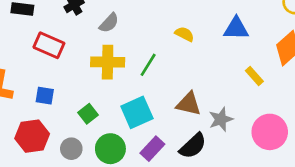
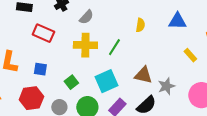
yellow semicircle: (184, 34) -> (140, 25), turned 72

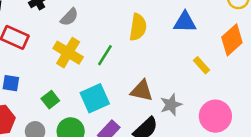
yellow semicircle: (140, 25) -> (138, 27), size x1.5
yellow cross: (85, 45) -> (68, 53), turned 30

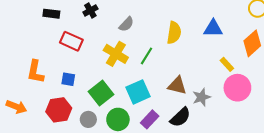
gray semicircle: (69, 17) -> (126, 24), moved
green square: (50, 100) -> (101, 93), size x1.6
pink circle: (215, 116) -> (237, 88), moved

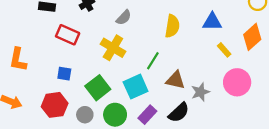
green line: (146, 56) -> (153, 61), moved
yellow rectangle: (227, 64) -> (224, 50), moved
orange L-shape: (35, 72) -> (18, 60), moved

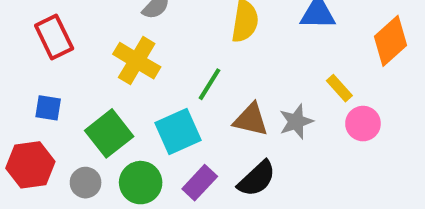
red rectangle: (68, 35) -> (54, 37), turned 40
yellow rectangle: (224, 50) -> (339, 88), moved
pink circle: (237, 82) -> (363, 124), size x0.7
gray star: (200, 92) -> (296, 122), moved

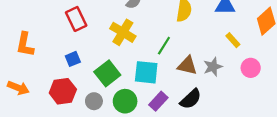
yellow rectangle: (339, 88) -> (233, 40), moved
blue square: (48, 108) -> (73, 59), turned -32
cyan square: (178, 131) -> (146, 72), turned 30

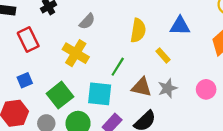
yellow rectangle: (233, 40) -> (163, 55), moved

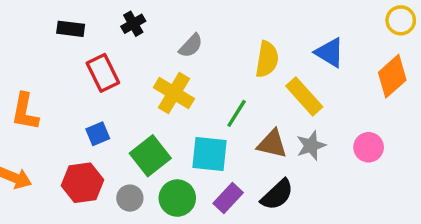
blue triangle: (180, 26) -> (330, 52), turned 30
yellow rectangle: (163, 55) -> (304, 96), size x1.6

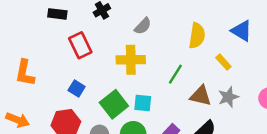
yellow cross: (174, 93) -> (131, 60), turned -32
yellow rectangle: (304, 96) -> (223, 62), size x0.6
blue square: (98, 134) -> (77, 89), turned -35
cyan square: (209, 154) -> (143, 103), moved, size x0.7

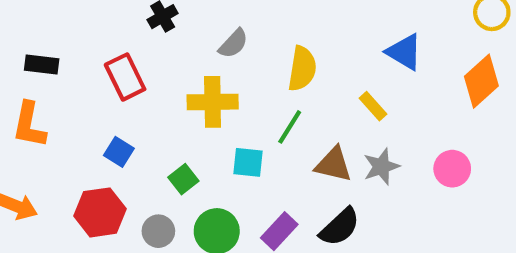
black rectangle: (57, 14) -> (42, 64), moved
yellow semicircle: (197, 36) -> (302, 69), moved
cyan square: (143, 103) -> (248, 162), moved
green square: (114, 104) -> (183, 179), size x0.6

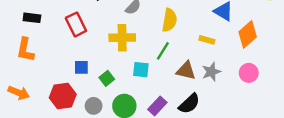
orange diamond: (481, 81) -> (248, 34), moved
yellow rectangle: (373, 106) -> (207, 40), turned -32
blue square: (119, 152) -> (81, 67), moved, turned -32

